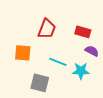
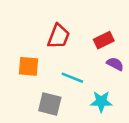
red rectangle: (83, 32) -> (104, 40), turned -42
cyan star: (81, 71) -> (101, 101), moved

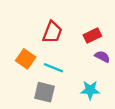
orange square: (29, 66) -> (26, 59), turned 30
cyan line: (72, 78) -> (53, 68), moved

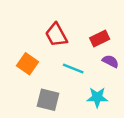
red trapezoid: (52, 32) -> (56, 35), turned 130
cyan line: (53, 68) -> (73, 68), moved

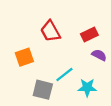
orange square: (28, 64) -> (24, 57), turned 36
cyan line: (73, 68) -> (64, 75), moved, turned -60

